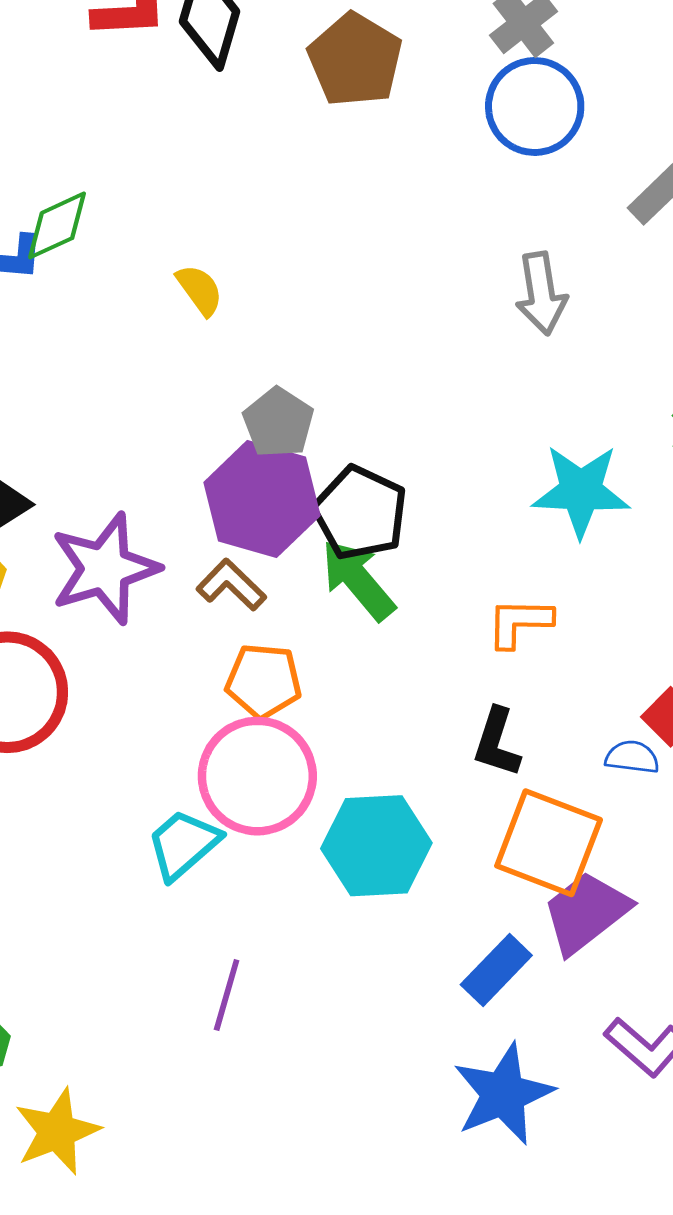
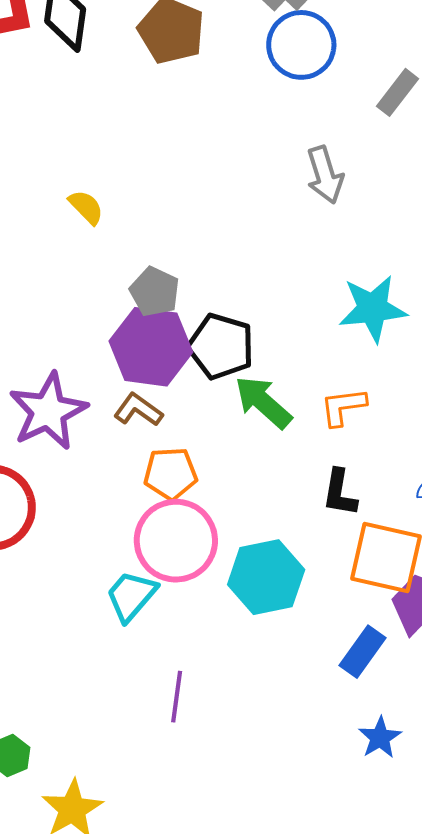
green arrow: (358, 580) -> (263, 402), moved
blue star: (503, 1094) -> (380, 738), size x0.6

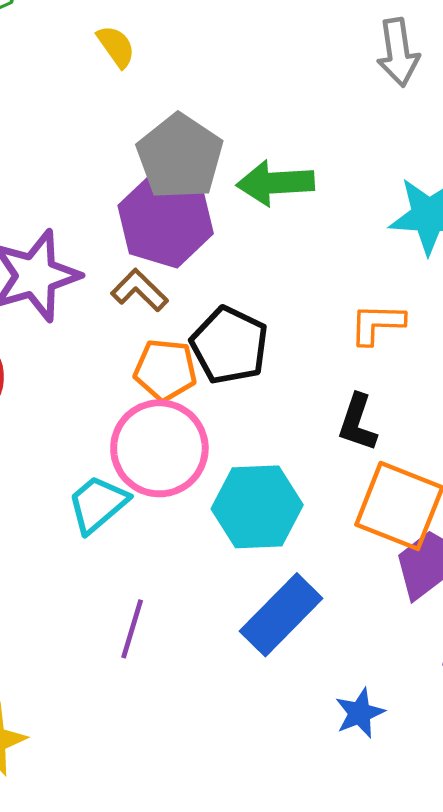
gray pentagon: (155, 292) -> (180, 157), size x1.5
black pentagon: (221, 346) -> (229, 345), moved
green arrow: (263, 402) -> (275, 183), moved, turned -54
blue rectangle: (362, 652) -> (281, 615), moved, size x1.4

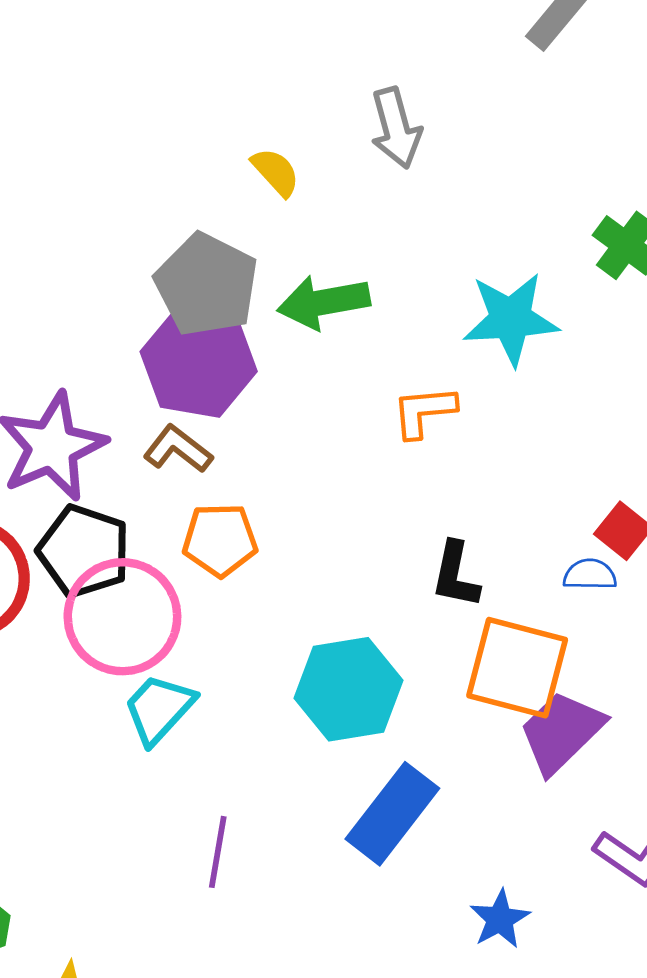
yellow semicircle: (116, 46) -> (276, 172), moved
gray arrow: (398, 52) -> (396, 128), moved
orange L-shape: (377, 324) -> (424, 412), moved
black pentagon: (229, 345) -> (84, 551), moved
pink circle: (159, 448) -> (122, 617), moved

